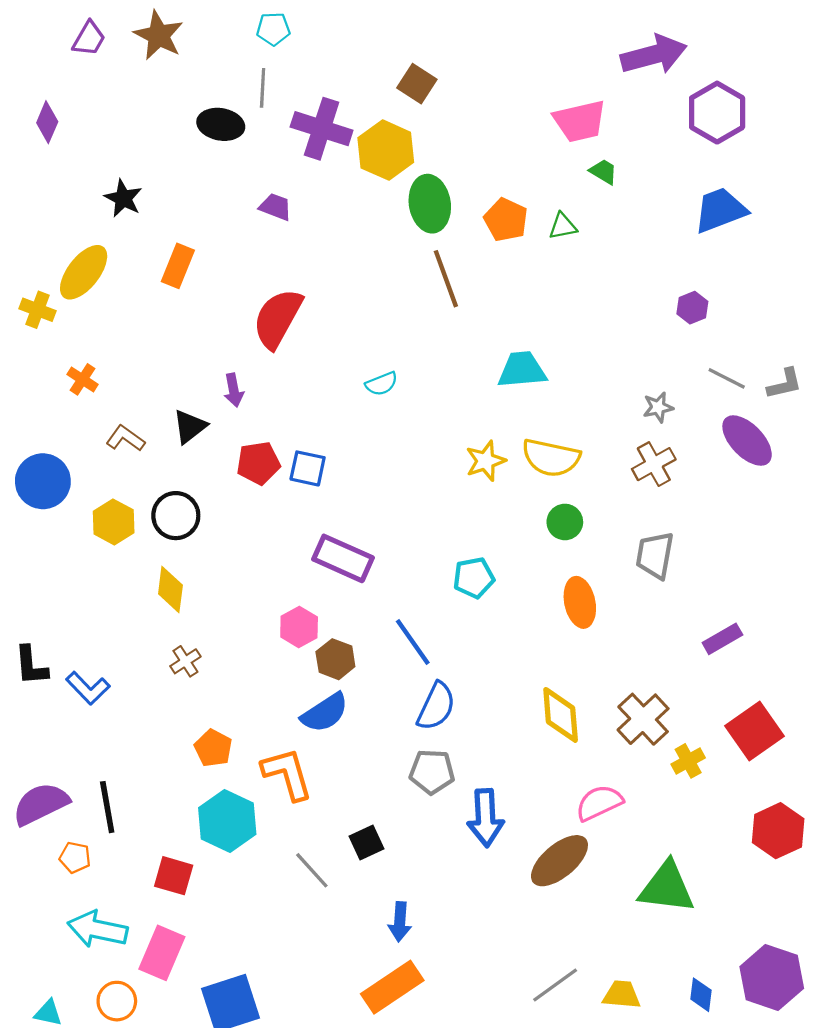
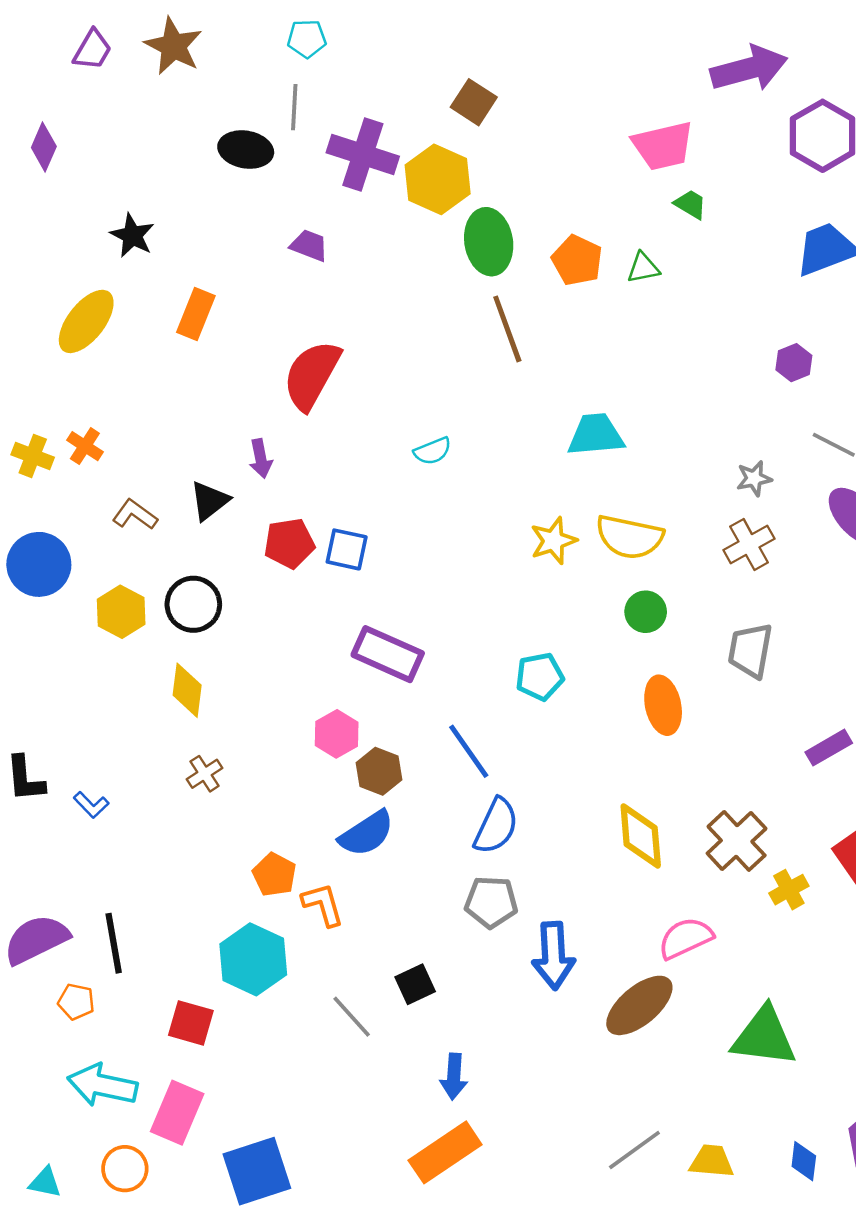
yellow cross: (38, 310) -> (33, 456), moved
blue L-shape: (88, 688) -> (91, 805), size x0.7
orange pentagon: (213, 748) -> (274, 875), moved
orange L-shape: (287, 774) -> (323, 905), size x0.7

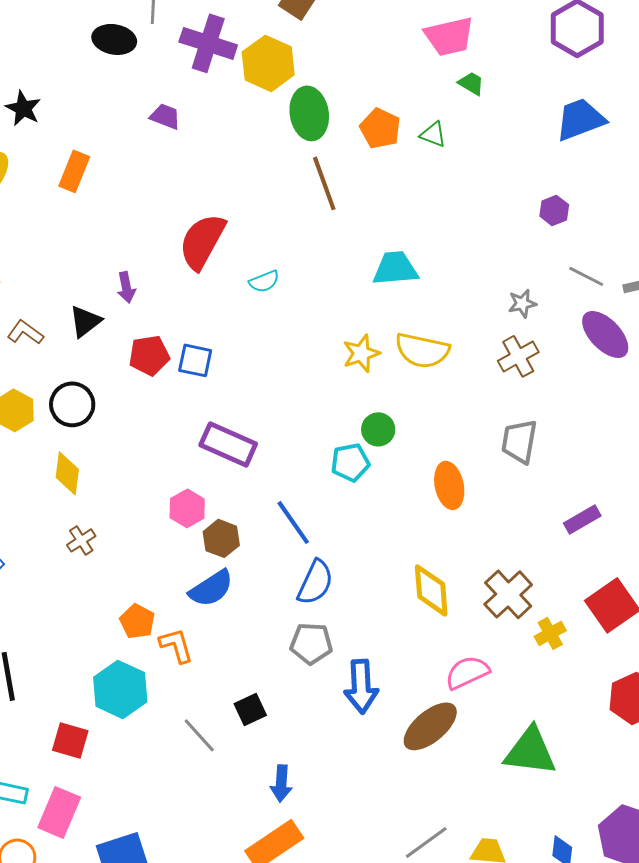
green triangle: (643, 268) -> (433, 134), turned 32
red semicircle: (312, 375) -> (202, 241), moved
green circle: (646, 612) -> (378, 429), moved

